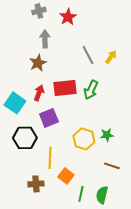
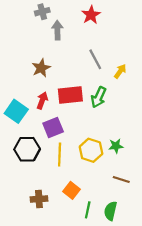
red star: (68, 17) -> (91, 15), moved
gray arrow: (45, 39) -> (57, 30), moved
yellow arrow: (111, 57) -> (120, 71), moved
yellow line: (50, 158) -> (60, 155), moved

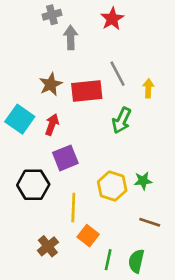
yellow arrow: (120, 71) -> (148, 88), turned -32
red rectangle: (70, 95) -> (87, 91), moved
cyan square: (16, 111) -> (20, 119), moved
yellow line: (60, 155) -> (73, 207), moved
brown cross: (39, 199) -> (48, 246), turned -35

